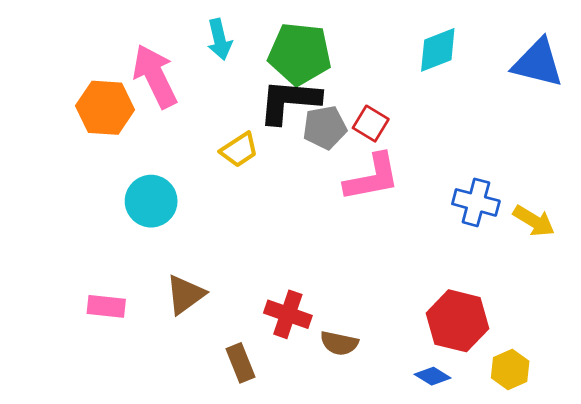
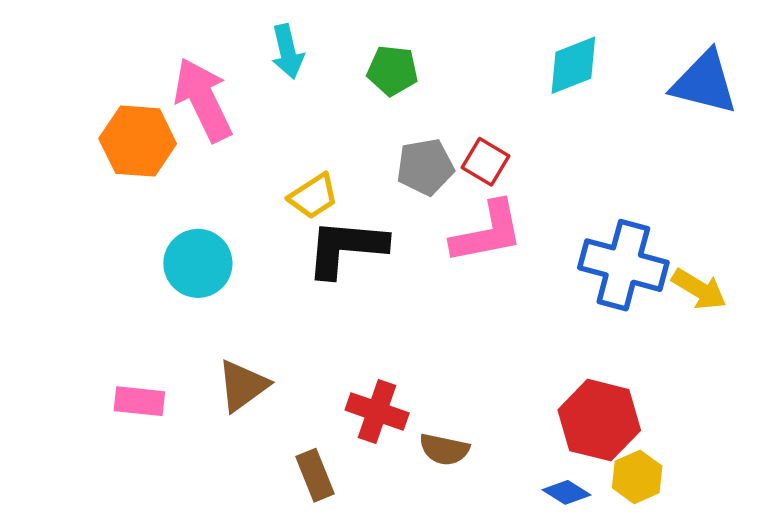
green pentagon: (300, 54) -> (393, 70), size x0.6
black L-shape: (289, 101) -> (346, 248), moved
blue cross: (476, 202) -> (623, 265), size x1.4
yellow hexagon: (510, 370) -> (637, 477), moved

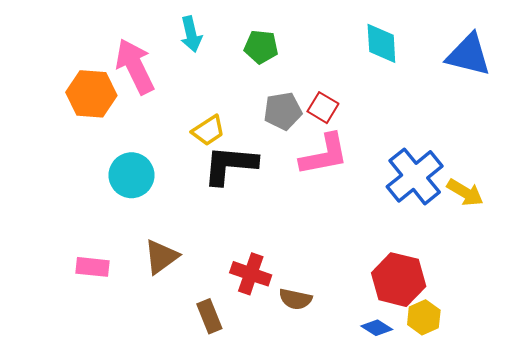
cyan diamond: (573, 65) -> (381, 43), turned -72
blue cross: (623, 265) -> (415, 176), turned 36

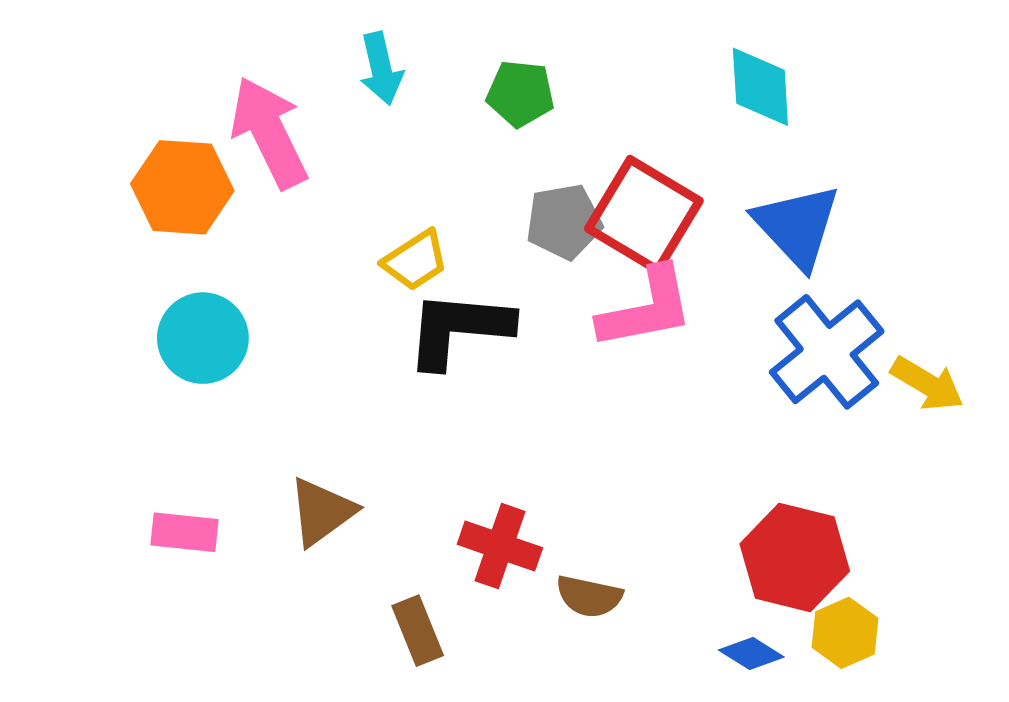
blue triangle: (469, 55) -> (797, 226), moved, turned 33
red square: (323, 108) -> (644, 215), size x1.8
cyan circle: (131, 175) -> (203, 338), moved

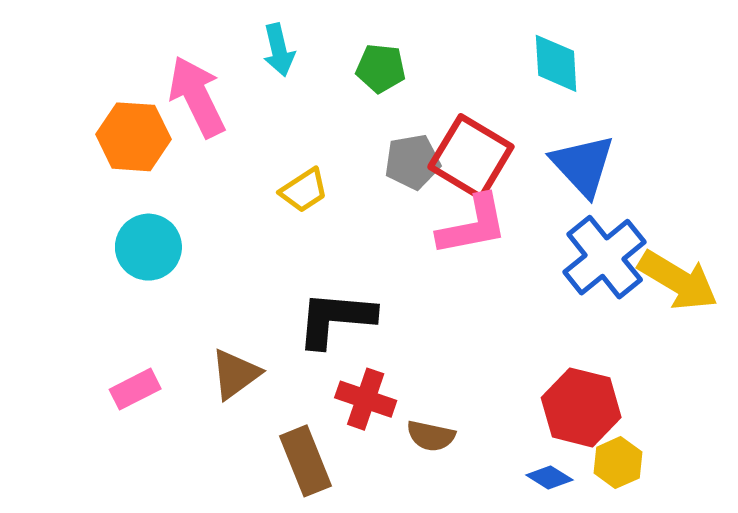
black L-shape: (459, 329) -> (336, 319), moved
yellow arrow: (927, 384) -> (678, 280), size x1.5
pink rectangle: (185, 532) -> (135, 389), turned -33
brown rectangle: (418, 631) -> (306, 461), size x1.4

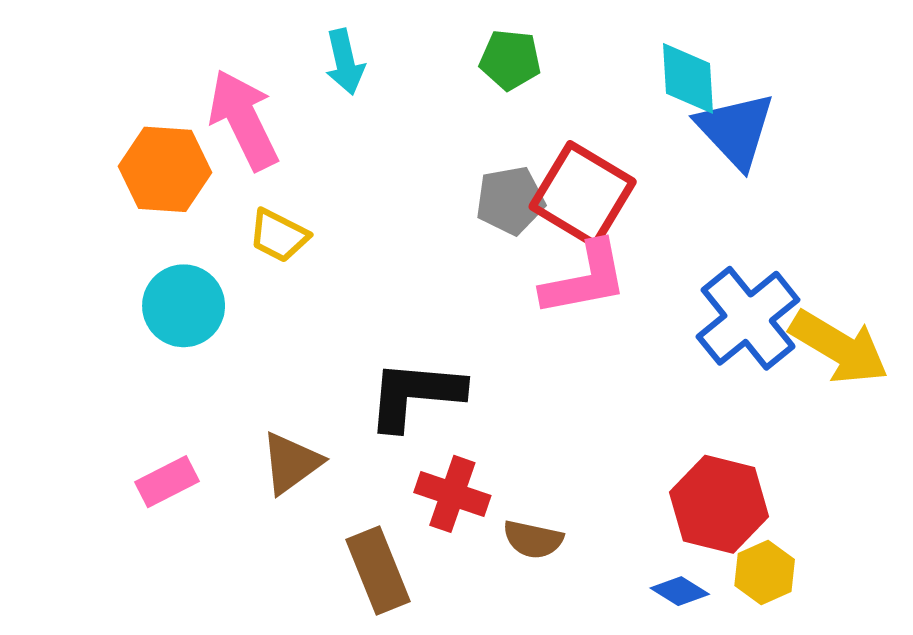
green pentagon: (381, 68) -> (510, 60), moved
blue triangle: (583, 165) -> (736, 130), moved
yellow trapezoid: (304, 190) -> (279, 236), moved, turned 60

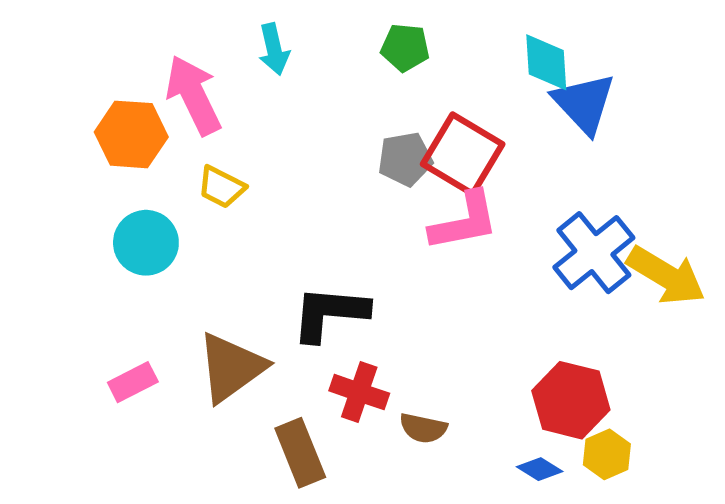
brown triangle: (291, 463) -> (231, 367), size x1.4

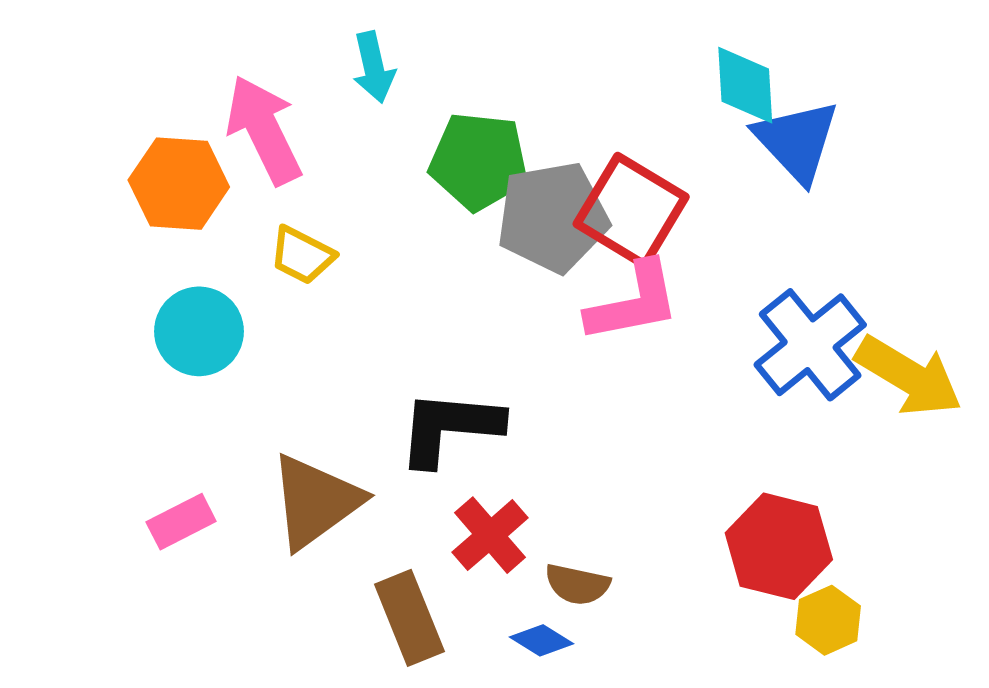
green pentagon: (405, 47) -> (479, 161), moved, size x1.5
gray pentagon: (405, 159) -> (553, 217), size x1.5
red cross: (359, 392) -> (490, 535), turned 30
blue diamond: (540, 469) -> (542, 640), moved

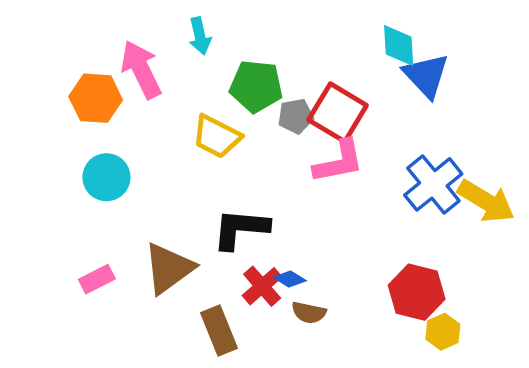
gray pentagon: (553, 217) -> (296, 116), size x0.6
yellow trapezoid: (302, 255) -> (217, 137), moved, size x1.4
blue diamond: (542, 640) -> (290, 279), moved

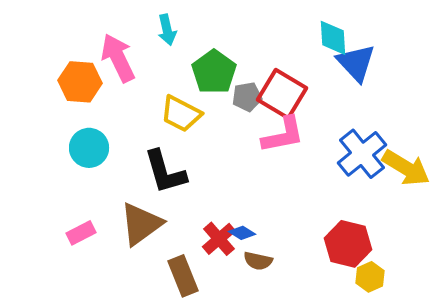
green pentagon: (256, 86) -> (214, 72), turned 30
black L-shape: (241, 229) -> (165, 172), moved, turned -111

